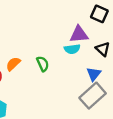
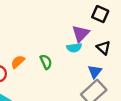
purple triangle: (79, 34) -> (81, 34), turned -42

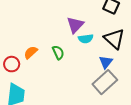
purple triangle: (81, 34) -> (75, 25), moved
black triangle: (103, 48) -> (114, 39), size x1.5

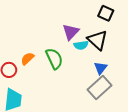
black triangle: (114, 39) -> (97, 40), moved
green semicircle: (58, 52) -> (54, 59), size x1.5

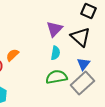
cyan semicircle: (81, 45) -> (55, 53), moved, turned -72
green semicircle: (54, 59) -> (56, 77), moved, turned -75

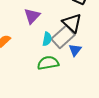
purple triangle: (54, 29) -> (32, 16), moved
gray rectangle: (82, 83) -> (63, 37), moved

